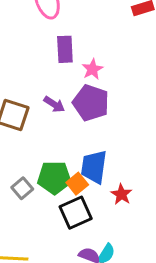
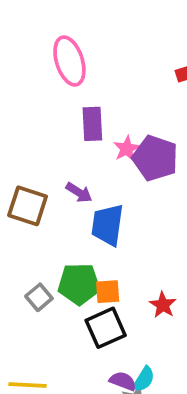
purple pentagon: (91, 103) -> (155, 158), moved
blue trapezoid: (94, 167) -> (108, 225), moved
orange square: (77, 184) -> (108, 292), turned 35

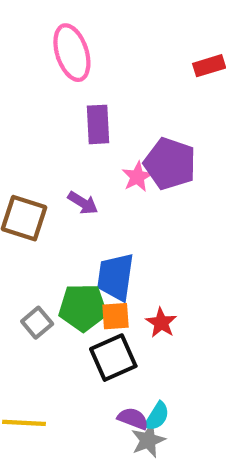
pink star: (127, 149) -> (137, 177), moved
blue trapezoid: (108, 225) -> (115, 277), moved
red star: (163, 305) -> (161, 323), moved

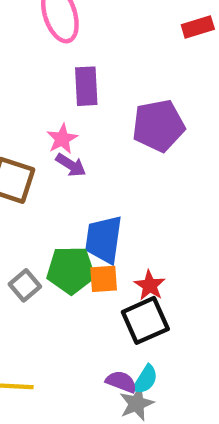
purple pentagon: (170, 164) -> (158, 126), turned -30
pink star: (137, 177) -> (62, 139), moved
black square: (113, 358) -> (145, 320), moved

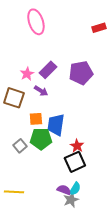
purple rectangle: (86, 86) -> (48, 70), moved, turned 48
pink star: (62, 139) -> (27, 74), moved
orange square: (104, 279) -> (36, 119), moved

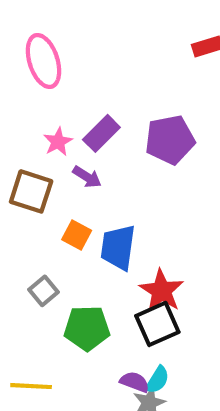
pink ellipse: (36, 22) -> (43, 61), moved
orange square: (36, 119) -> (77, 235), turned 32
green pentagon: (41, 139) -> (87, 328), moved
red star: (77, 146) -> (162, 291), size x1.5

